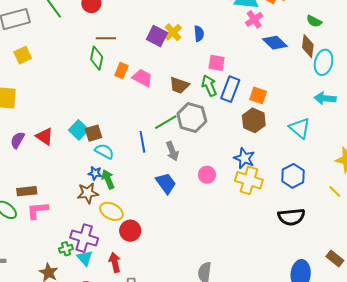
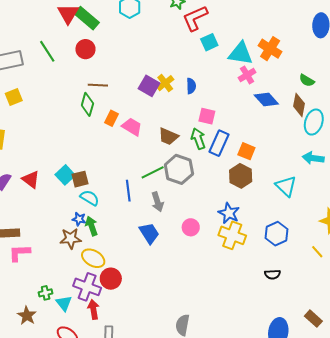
black semicircle: (291, 217) -> (272, 274), size x0.6
purple cross: (84, 238) -> (87, 287), moved

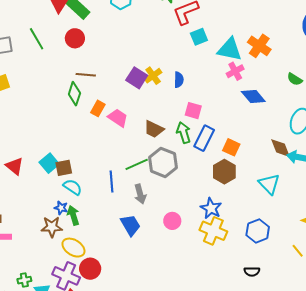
brown diamond: (299, 105) -> (281, 148), moved, turned -35

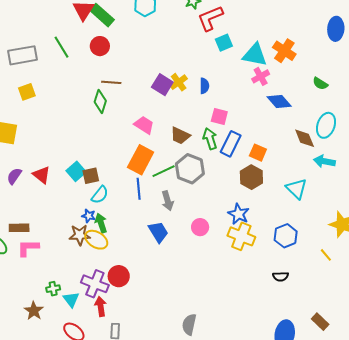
orange rectangle: (98, 108) -> (141, 160), moved, size x1.8
brown diamond: (281, 148) -> (305, 138), moved
cyan semicircle: (73, 187) -> (100, 195), turned 96
yellow ellipse: (73, 248) -> (96, 240), moved

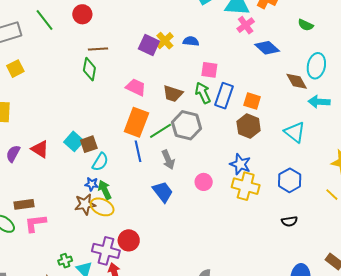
blue semicircle: (204, 86) -> (191, 41), turned -77

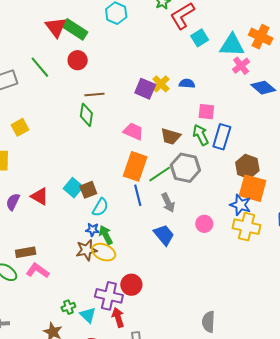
yellow square: (15, 69) -> (20, 127), moved
orange square: (252, 101) -> (253, 188), moved, size x1.6
pink L-shape: (35, 223) -> (38, 271), turned 45

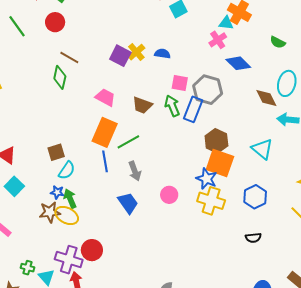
cyan triangle: (232, 45) -> (226, 23), moved, size x0.6
brown line: (94, 94) -> (69, 58), turned 30
gray hexagon: (185, 168) -> (208, 90), moved
cyan square: (73, 188) -> (14, 186), moved
green cross: (68, 307) -> (28, 268), turned 32

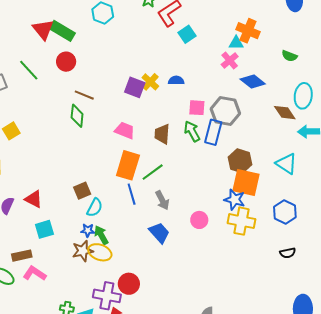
brown trapezoid: (142, 105) -> (162, 134), turned 80
cyan square: (14, 186) -> (44, 229), turned 36

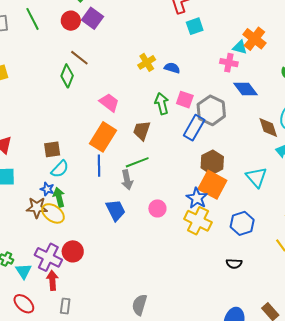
pink cross: (230, 60) -> (229, 63), turned 36
purple square: (135, 87) -> (92, 18), moved
green arrow: (192, 131) -> (162, 104), moved
brown trapezoid: (162, 134) -> (142, 131), moved
green line: (153, 172) -> (137, 162), moved

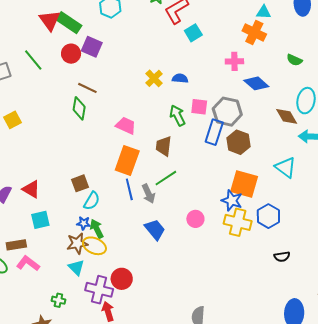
cyan triangle: (240, 47) -> (264, 12), moved
brown hexagon: (212, 162) -> (239, 142), moved
gray arrow: (127, 180) -> (148, 194), moved
blue hexagon: (242, 223) -> (268, 216), moved
cyan triangle: (24, 271) -> (76, 268), moved

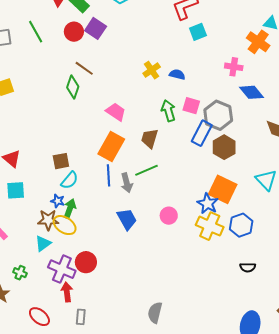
green arrow: (97, 229) -> (70, 209), turned 36
cyan triangle: (76, 268) -> (43, 243), turned 30

